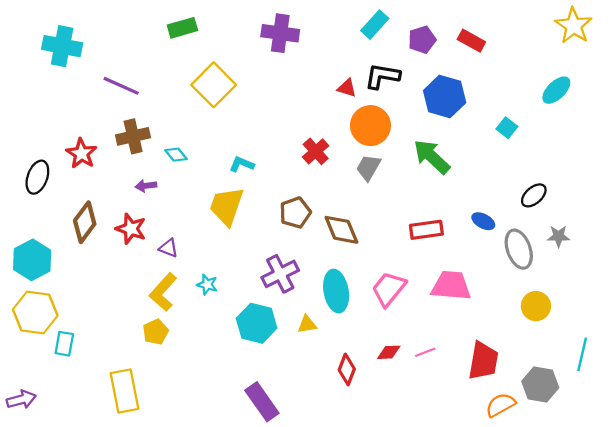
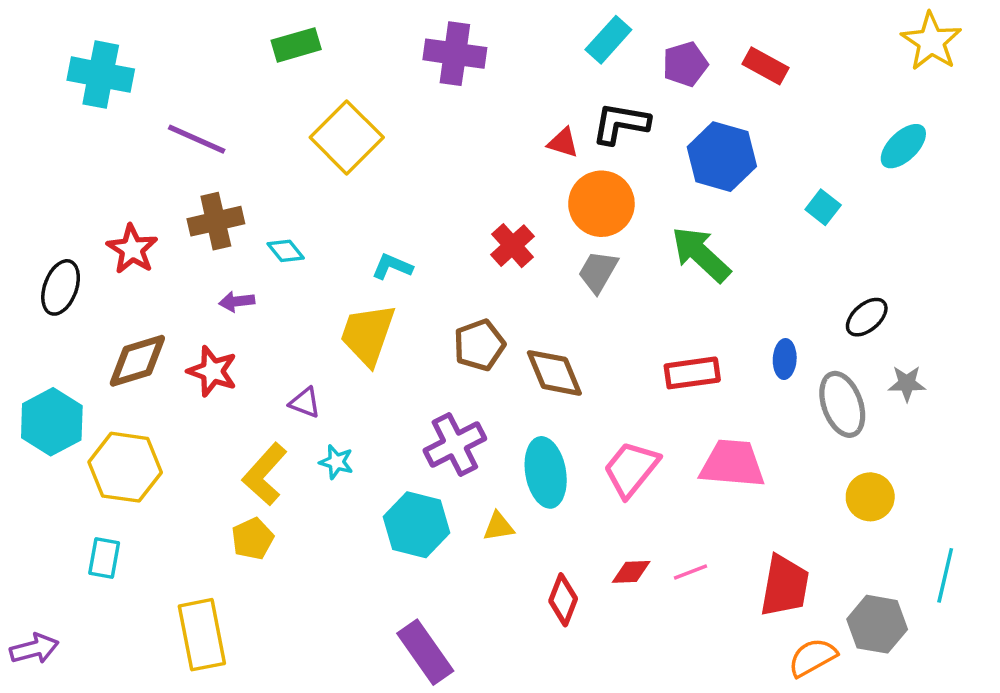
blue ellipse: (483, 221) -> (785, 359), turned 65
brown diamond: (85, 222) -> (137, 361), turned 36
purple triangle: (168, 248) -> (305, 403), moved
yellow hexagon: (35, 313) -> (125, 467), moved

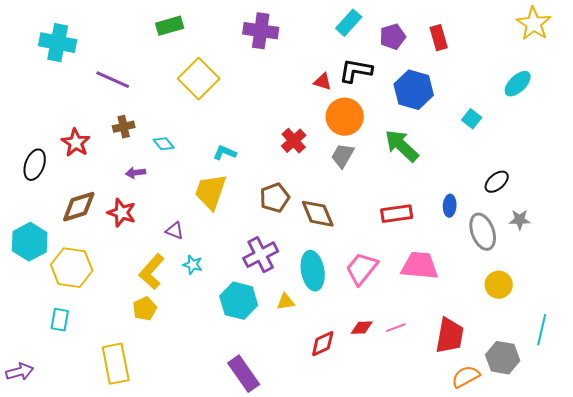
red rectangle: (765, 66) -> (439, 38), turned 45
brown cross: (216, 221) -> (124, 127), size x0.7
red diamond: (563, 600) -> (323, 344), turned 44

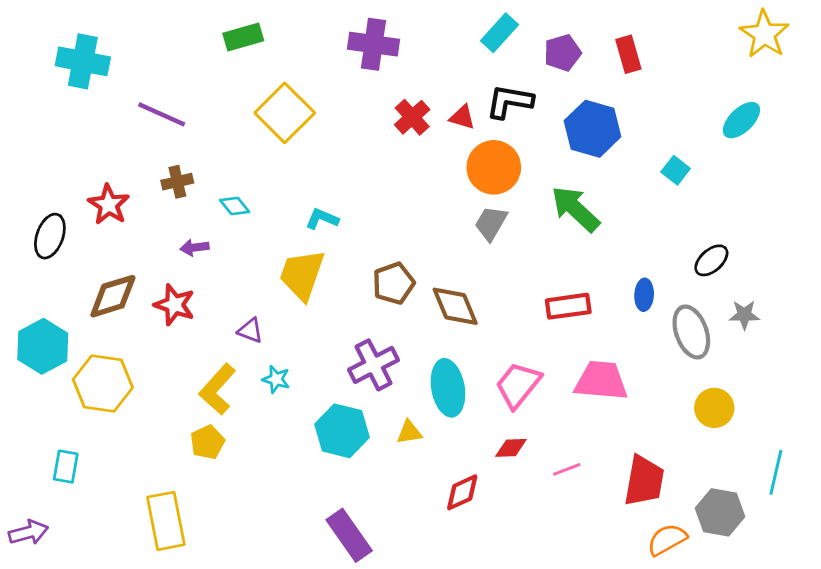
red cross: (294, 141) -> (412, 117), moved
cyan rectangle: (60, 320) -> (66, 467), moved
red diamond: (362, 328) -> (511, 448), moved

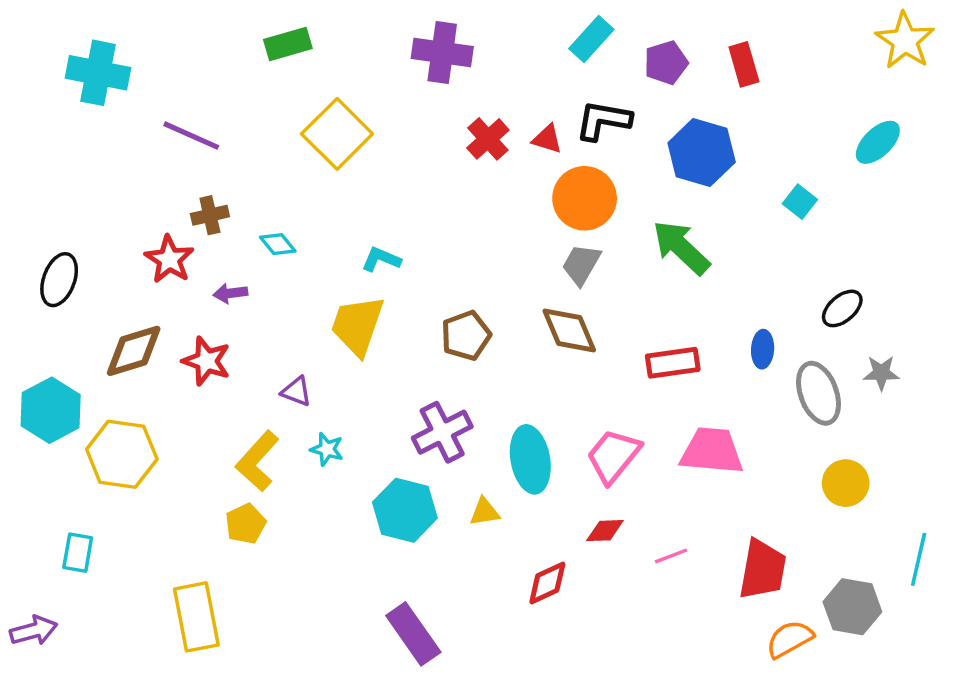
red star: (109, 205) -> (169, 259), moved
brown diamond: (455, 306) -> (569, 331), moved

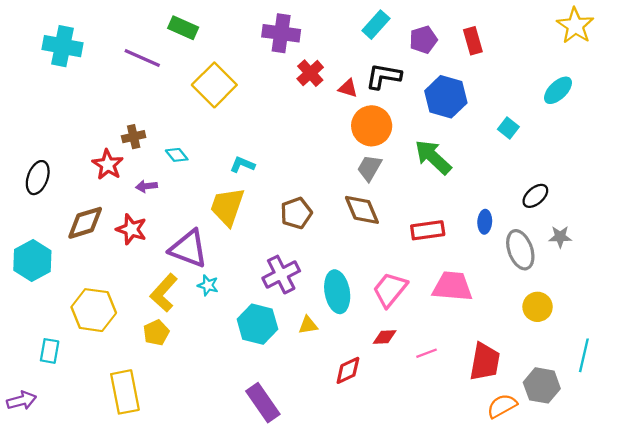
green rectangle: (288, 44) -> (183, 28), turned 40
purple line: (191, 136) -> (142, 58), moved
red cross: (488, 139) -> (310, 73), moved
purple triangle: (296, 392) -> (189, 249), size x2.0
yellow hexagon: (122, 454) -> (94, 310), moved

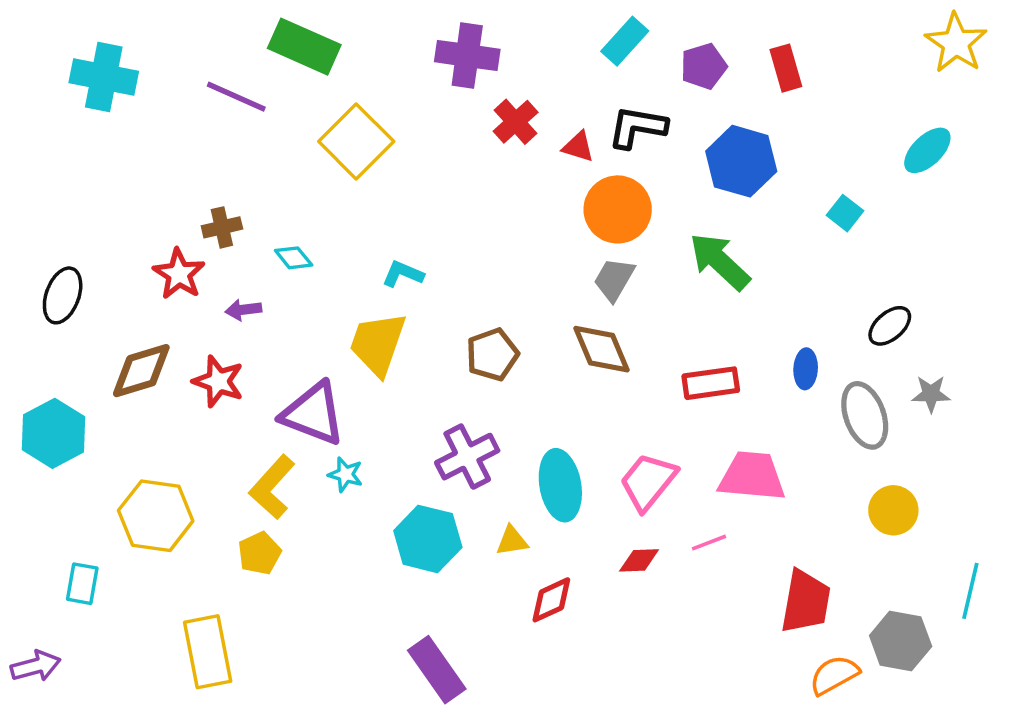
green rectangle: (183, 28) -> (304, 47), size x1.4
pink line: (427, 353) -> (709, 543), moved
red diamond: (348, 370) -> (551, 600), moved

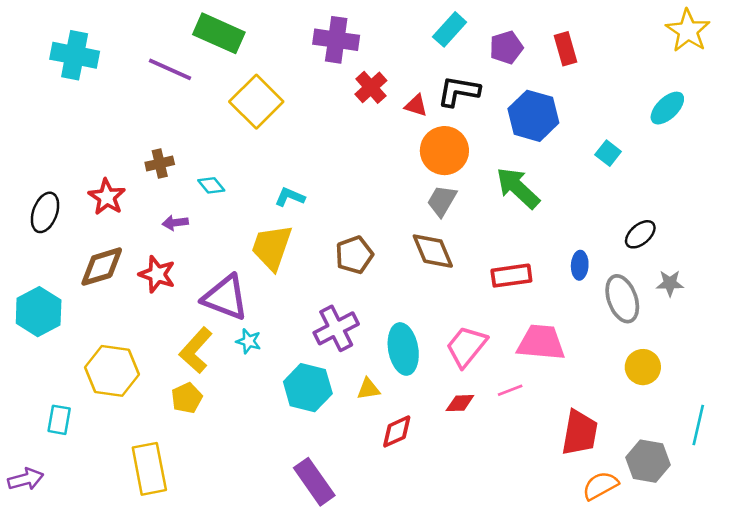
red star: (179, 274) -> (107, 197), moved

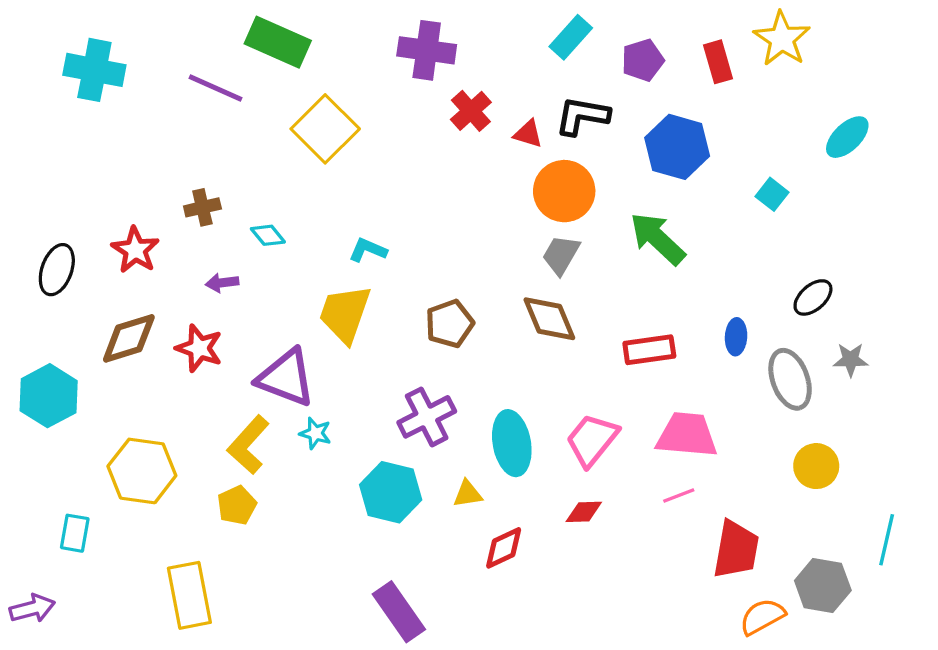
yellow star: (688, 31) -> (782, 39), moved
pink line: (510, 390) -> (679, 495), moved

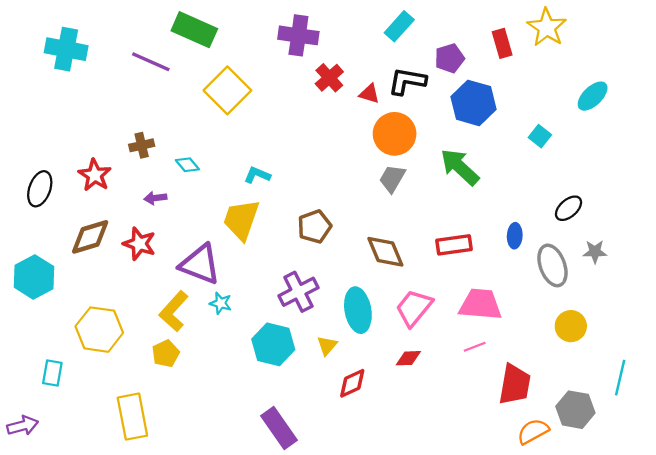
purple pentagon: (643, 60) -> (449, 58), moved
brown diamond: (549, 319) -> (385, 252), moved
yellow triangle: (468, 494) -> (327, 346), turned -40

